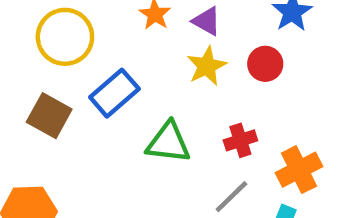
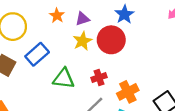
purple triangle: (207, 21) -> (82, 19), turned -48
red circle: (265, 64) -> (111, 40), size x1.6

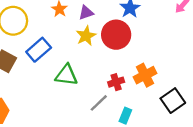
red cross: (99, 77) -> (116, 82), moved
orange cross: (128, 92) -> (145, 75), moved

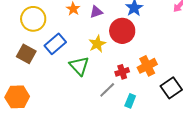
yellow star: (86, 36) -> (97, 44), moved
green triangle: (66, 75) -> (79, 66), turned 40

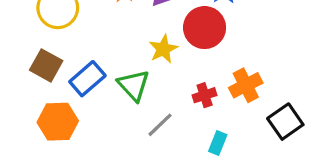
blue rectangle: (55, 44) -> (87, 79), moved
gray line: (107, 90) -> (160, 125), moved
orange hexagon: (17, 97) -> (58, 122), moved

